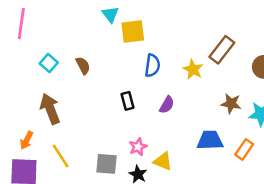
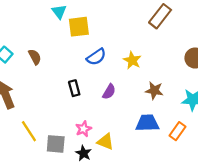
brown rectangle: (222, 50) -> (160, 16), moved
blue semicircle: (152, 66) -> (96, 57), turned 48
brown star: (231, 104) -> (154, 91), moved
yellow line: (61, 156) -> (29, 131), moved

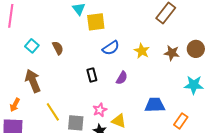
brown star: (154, 91) -> (172, 53), moved
orange rectangle: (178, 131) -> (181, 121), moved

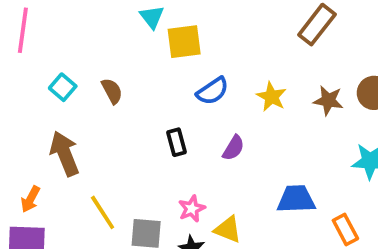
orange rectangle: (181, 121) -> (345, 230), turned -63

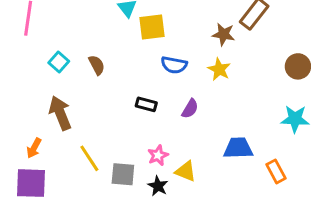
blue semicircle: (213, 91) -> (174, 65), turned 45
brown star: (328, 100) -> (224, 34), moved
black rectangle: (177, 142) -> (146, 104), turned -60

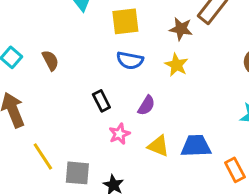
yellow square: (152, 27) -> (125, 21), moved
black rectangle: (146, 104) -> (101, 101), turned 48
pink star: (158, 155) -> (119, 134), moved
yellow triangle: (186, 171) -> (158, 146), moved

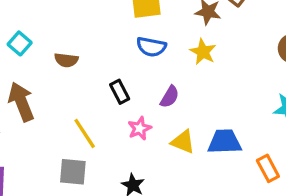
brown semicircle: (50, 60) -> (66, 60), moved, turned 125
yellow line: (43, 156) -> (85, 133), moved
gray square: (77, 173) -> (73, 172), moved

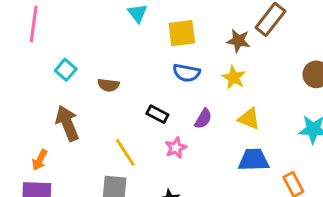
black rectangle: (120, 92) -> (157, 114), turned -35
yellow triangle: (183, 142) -> (249, 119), moved

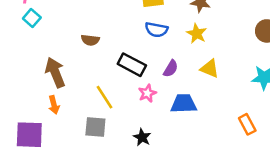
cyan square: (66, 70) -> (32, 18), moved
black rectangle: (157, 114) -> (132, 65), size x1.5
orange arrow: (40, 160) -> (54, 105), moved, turned -42
blue trapezoid: (254, 160) -> (184, 104), moved

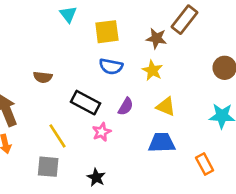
blue trapezoid: (184, 104) -> (162, 143), moved

